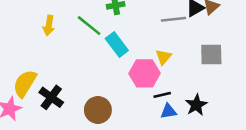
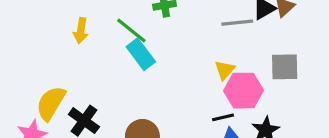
cyan rectangle: (117, 44) -> (141, 54), moved
pink hexagon: (145, 73) -> (244, 91), moved

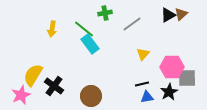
gray line: (237, 23) -> (132, 24), moved, turned -30
gray square: (285, 67) -> (187, 78), moved
pink hexagon: (244, 91) -> (172, 67), moved

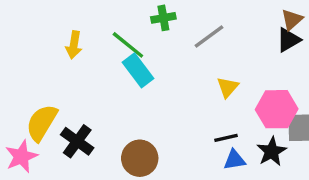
black triangle: (168, 15) -> (288, 40), moved

